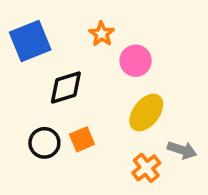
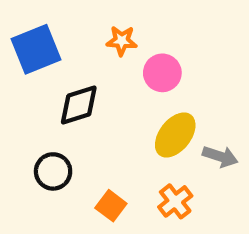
orange star: (102, 34) -> (122, 41), turned -30
orange square: (82, 139) -> (111, 206), moved, turned -30
gray arrow: (182, 150) -> (220, 156), moved

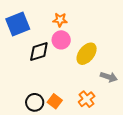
pink circle: (162, 73) -> (61, 40), moved
yellow ellipse: (175, 135) -> (87, 54), moved
black circle: (53, 171) -> (35, 102), moved

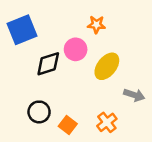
orange star: (60, 20) -> (96, 25), moved
black circle: (35, 102) -> (39, 112), moved

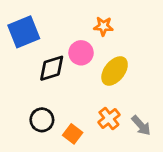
gray arrow: (134, 95) -> (141, 125), moved, turned 30
orange cross: (107, 122) -> (109, 118), moved

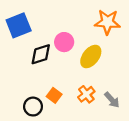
orange star: (103, 26) -> (107, 22), moved, size x1.6
black circle: (42, 120) -> (33, 107), moved
orange square: (73, 134) -> (54, 95), moved

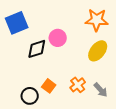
yellow ellipse: (91, 56) -> (98, 51), moved

